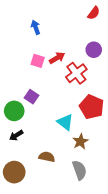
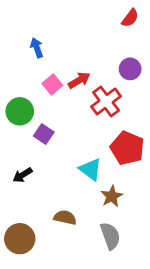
blue arrow: (36, 27) -> (37, 48), moved
pink square: (38, 61) -> (52, 84), turned 32
green circle: (14, 111) -> (20, 111), moved
black arrow: (16, 135) -> (23, 175), moved

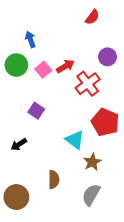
red semicircle: (130, 18) -> (92, 17), moved
green circle: (20, 111) -> (16, 65), moved
brown semicircle: (65, 217) -> (54, 180), turned 78
gray semicircle: (110, 236) -> (91, 195), turned -130

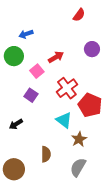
blue arrow: (30, 39) -> (26, 34), turned -88
pink square: (43, 70) -> (37, 71), moved
red cross: (88, 84) -> (67, 88), moved

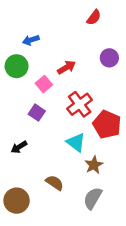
brown semicircle: (46, 154) -> (55, 183), turned -56

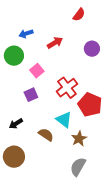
red arrow: (66, 67) -> (55, 43), moved
purple square: (37, 113) -> (31, 95), turned 32
brown semicircle: (55, 183) -> (46, 135), moved
brown circle: (17, 201) -> (14, 157), moved

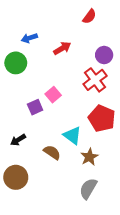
pink square: (37, 71) -> (53, 95), moved
red cross: (67, 88) -> (95, 80), moved

